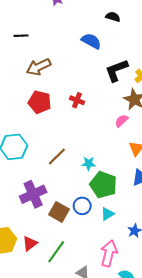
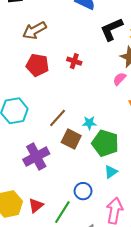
blue circle: (82, 206) -> (83, 191), moved
brown square: (59, 212) -> (71, 139), moved

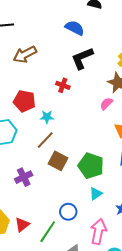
black L-shape: (112, 29) -> (82, 58), moved
red pentagon: (37, 65) -> (24, 101), moved
cyan star: (89, 123) -> (47, 117), moved
purple cross: (36, 157) -> (24, 177), size x0.7

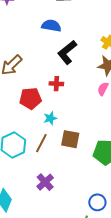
red pentagon: (24, 101) -> (31, 98), moved
brown line: (45, 140) -> (41, 143), moved
brown square: (58, 161) -> (70, 139), moved

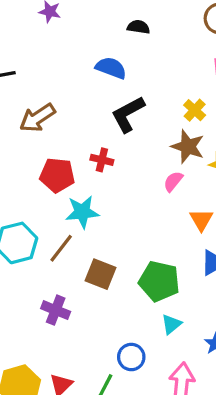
cyan star: (50, 118) -> (82, 212), size x1.5
brown square: (70, 139) -> (101, 274), moved
purple cross: (45, 182) -> (56, 310), turned -36

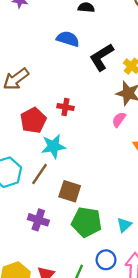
black L-shape: (128, 114) -> (102, 57), moved
red pentagon: (57, 175) -> (33, 120), turned -30
green pentagon: (159, 281) -> (87, 222), moved
blue circle: (131, 357) -> (106, 260), moved

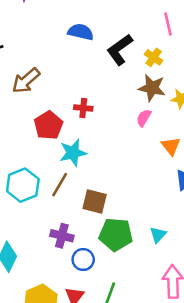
blue circle: (106, 260) -> (83, 260), moved

